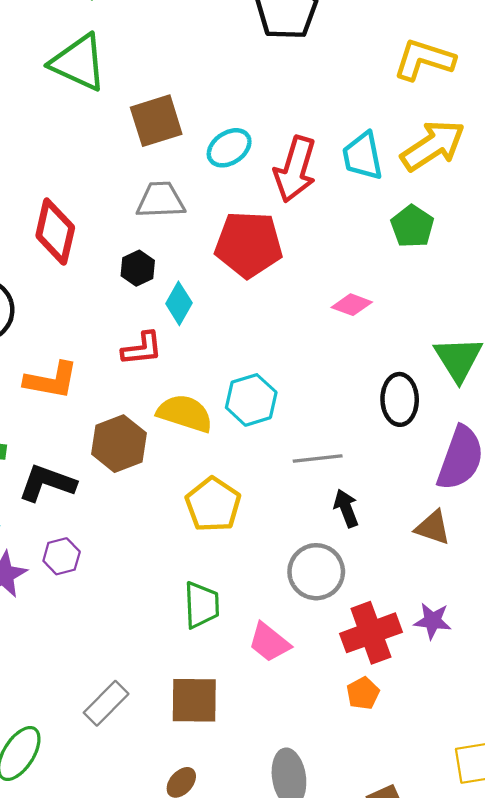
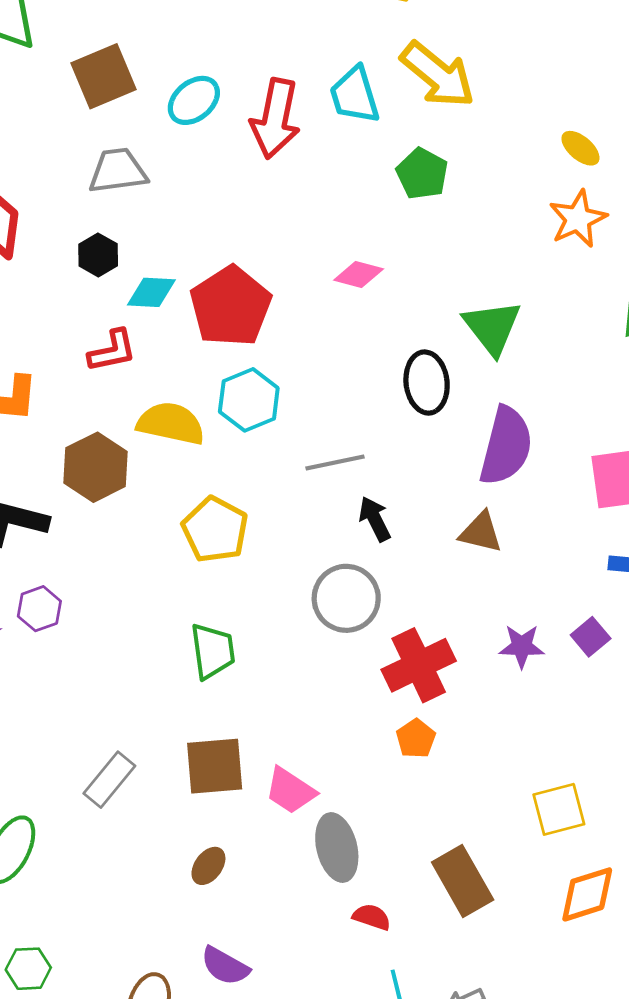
yellow arrow: (433, 146) -> (438, 75), turned 78
red pentagon: (249, 244) -> (230, 306), moved, turned -30
cyan diamond: (179, 303) -> (151, 292), turned 69
purple star: (433, 621) -> (522, 646), moved
pink trapezoid: (269, 642) -> (290, 791), moved

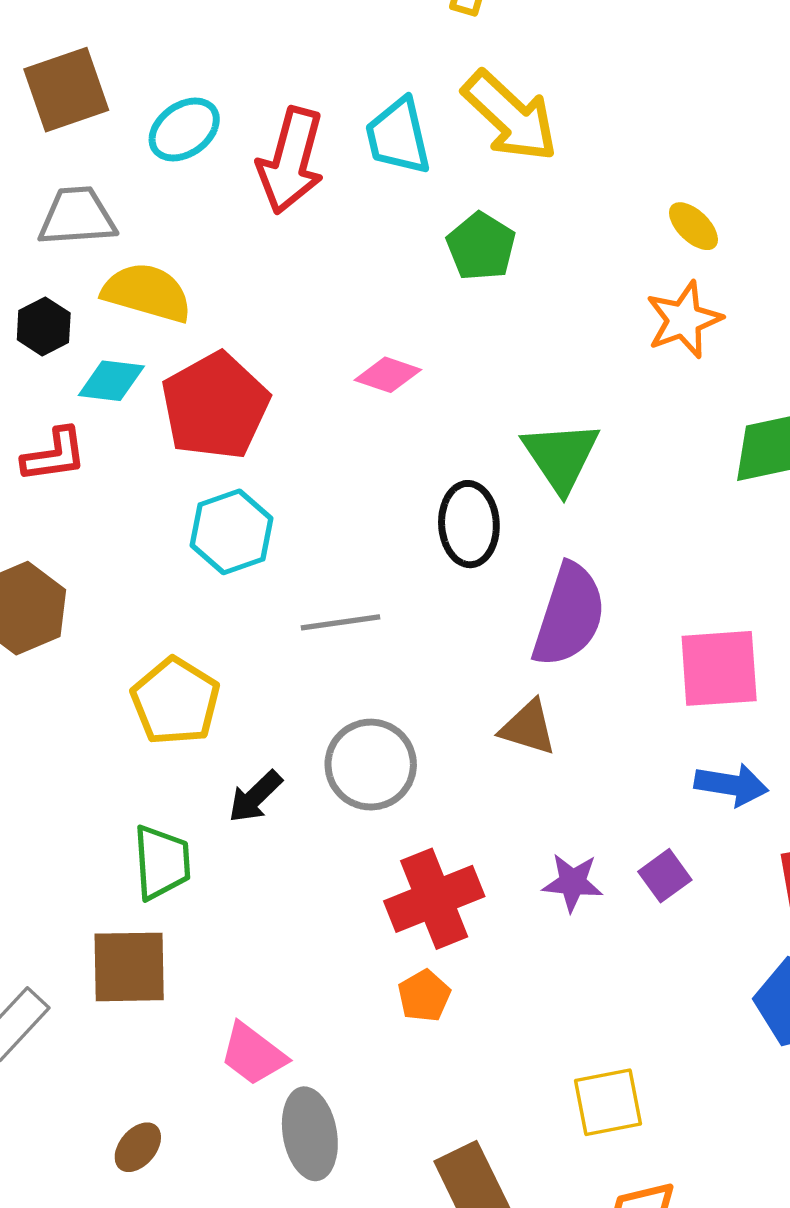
yellow semicircle: (171, 423) -> (147, 293), moved
black arrow: (375, 519) -> (255, 797), moved, turned -111
gray circle: (346, 598) -> (371, 765), moved
brown square: (215, 766) -> (129, 967), moved

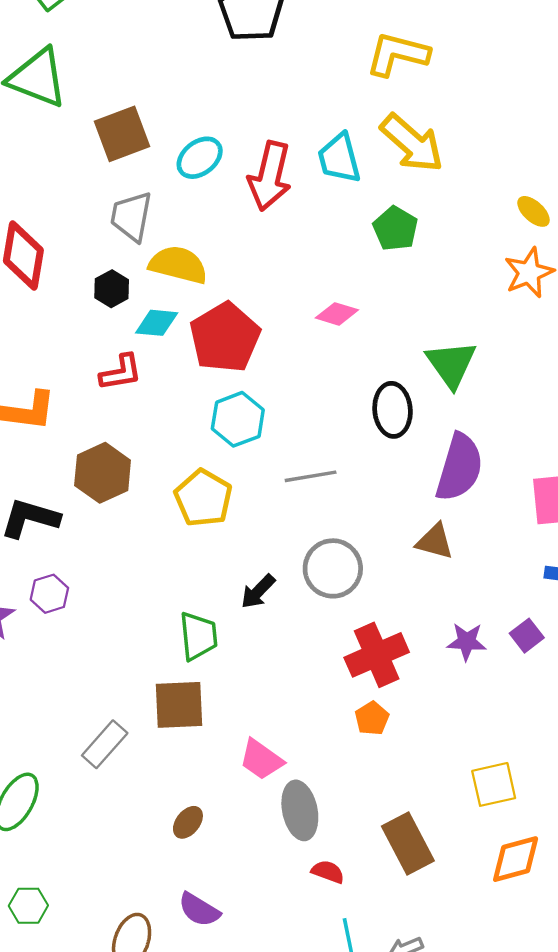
gray trapezoid: (77, 217) -> (131, 216), turned -74
yellow pentagon: (175, 701) -> (203, 498), moved

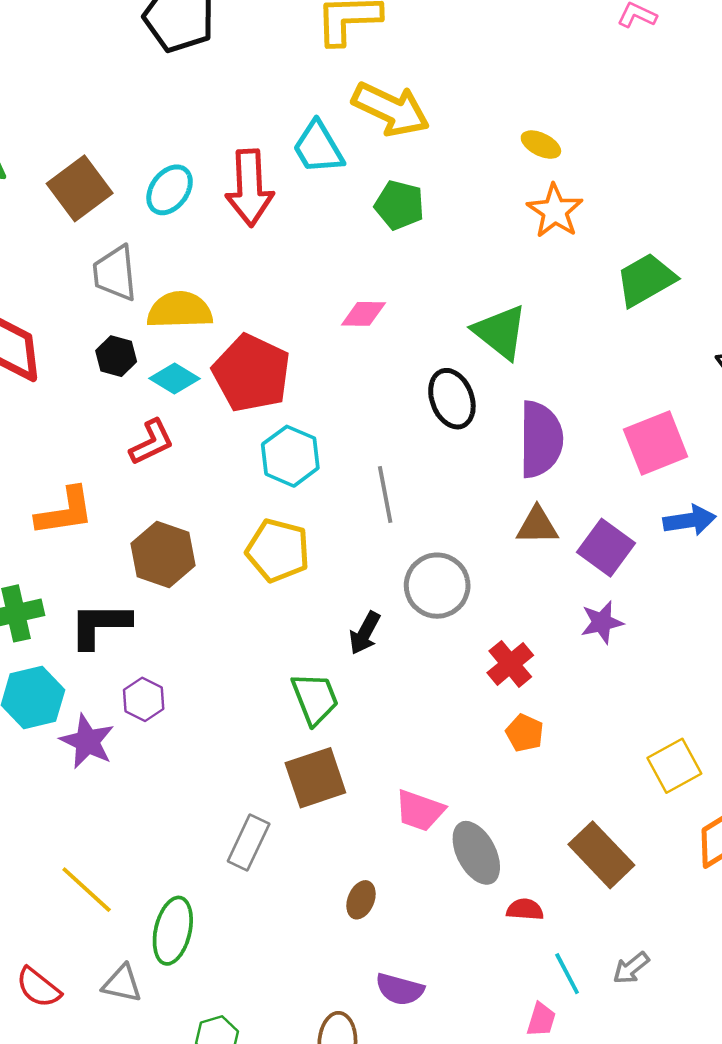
cyan diamond: (157, 323) -> (175, 379), turned 42
gray line: (311, 476) -> (385, 494), turned -75
purple square: (527, 636) -> (606, 548), moved, size x1.5
red cross: (377, 655) -> (510, 664), size x0.7

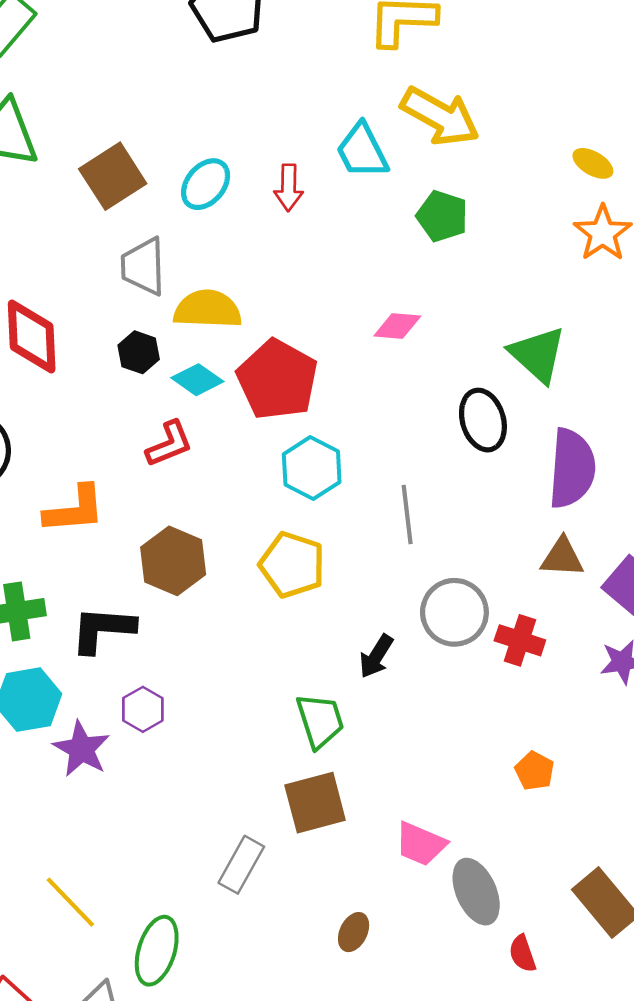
red arrow: (250, 188) -> (289, 188), size x0.6
red cross: (510, 664) -> (520, 640), moved, turned -36
red semicircle: (525, 909) -> (522, 954), turned -117

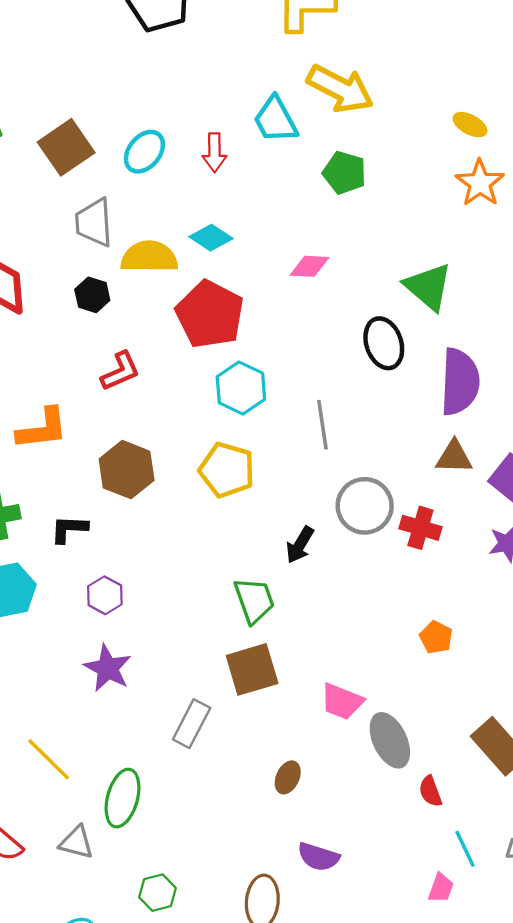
cyan diamond: (197, 380) -> (211, 238), moved
black L-shape: (103, 629) -> (69, 529), size x0.7
purple star: (81, 749) -> (108, 668), moved

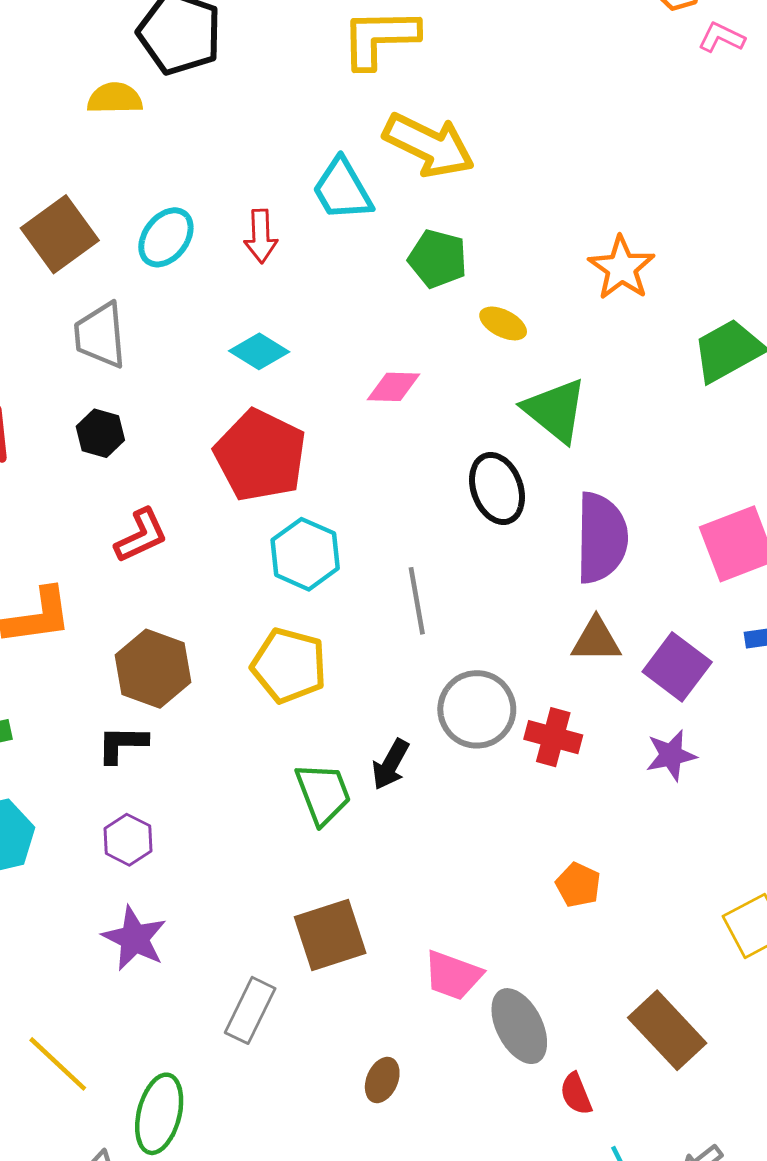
yellow ellipse: (470, 125) -> (503, 323), moved
yellow semicircle: (149, 257) -> (115, 98), moved, size x0.7
black L-shape: (69, 529) -> (122, 744), moved
green trapezoid: (254, 600) -> (323, 794), moved

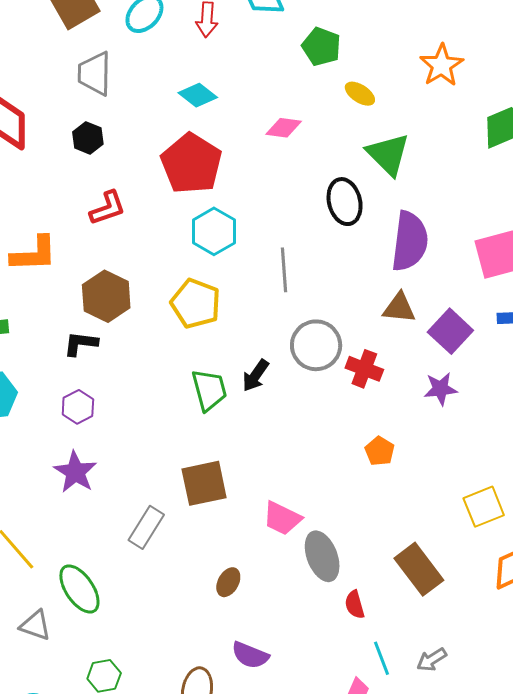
orange pentagon: (578, 885) -> (380, 451), moved
green ellipse: (159, 1114) -> (79, 589), turned -54

